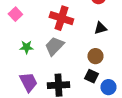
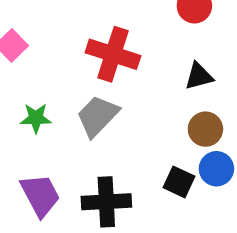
brown circle: (95, 56) -> (205, 129), moved
blue circle: (108, 87) -> (216, 169), moved

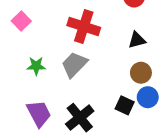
black cross: (106, 202) -> (80, 118), turned -36

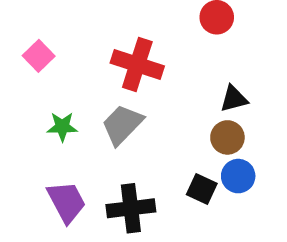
black triangle: (137, 40) -> (234, 99), moved
black cross: (80, 118) -> (131, 208), turned 32

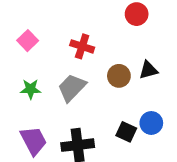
pink square: (39, 56) -> (28, 41), moved
red cross: (137, 64) -> (82, 46), size x0.7
brown circle: (227, 137) -> (119, 76), moved

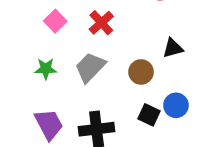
pink square: (28, 41) -> (55, 21), moved
red cross: (82, 46) -> (101, 23), turned 30
brown circle: (119, 76) -> (141, 72), moved

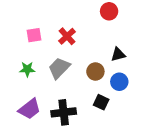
pink square: (55, 21) -> (34, 35), turned 35
blue circle: (176, 105) -> (119, 82), moved
purple trapezoid: (49, 124) -> (30, 109), turned 80

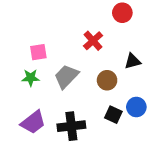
pink square: (34, 35) -> (38, 52), moved
red cross: (67, 36) -> (93, 41), moved
blue circle: (119, 82) -> (136, 107), moved

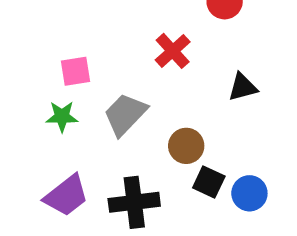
brown circle: (107, 80) -> (186, 146), moved
blue circle: (136, 107) -> (249, 193), moved

